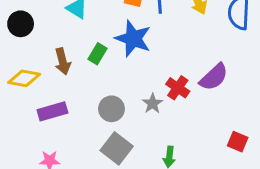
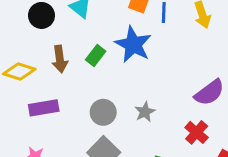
black circle: (21, 24) -> (41, 15), moved
red cross: (178, 88) -> (197, 132), moved

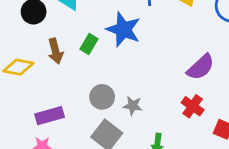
purple rectangle: (44, 108) -> (50, 116), moved
gray star: (145, 112) -> (133, 106), moved, turned -30

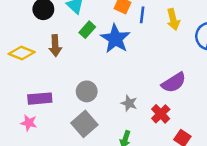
green rectangle: (89, 44) -> (87, 30), moved
gray star: (133, 106) -> (129, 103), moved

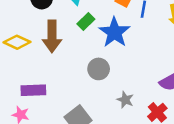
brown arrow: (55, 46) -> (52, 36), size x1.4
gray circle: (87, 91) -> (99, 69), moved

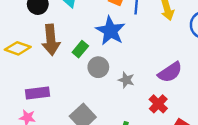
green rectangle: (86, 21) -> (80, 49), moved
gray star: (125, 100) -> (126, 80), moved

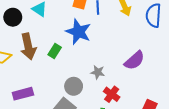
gray circle: (98, 67) -> (74, 86), moved
red cross: (158, 104) -> (112, 94), moved

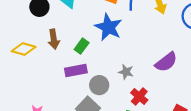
brown arrow: (28, 46) -> (54, 39), size x0.7
purple rectangle: (23, 94) -> (76, 71), moved

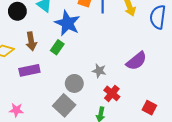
blue star: (108, 27) -> (67, 23), moved
purple rectangle: (76, 71) -> (29, 70), moved

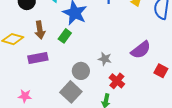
red square: (149, 108) -> (161, 71), moved

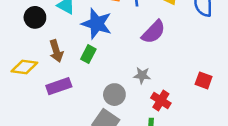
purple semicircle: (141, 50) -> (154, 32), moved
red square: (161, 71) -> (204, 80), moved

